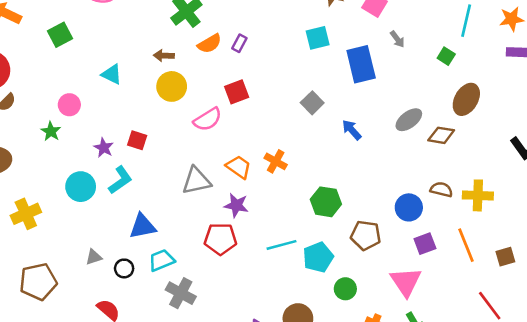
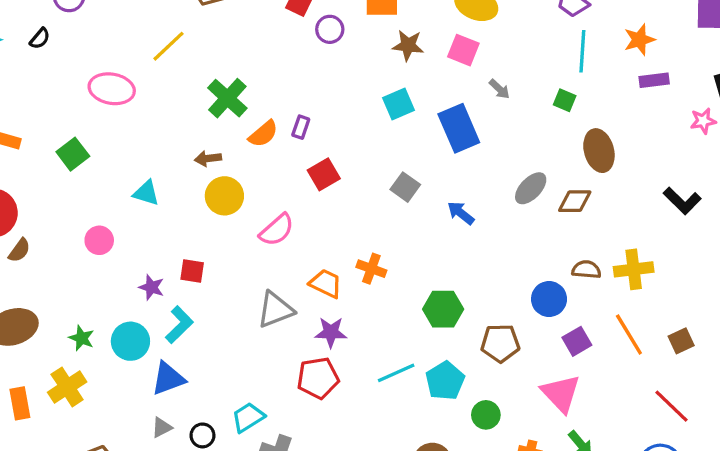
red square: (237, 92) -> (324, 174), moved
brown ellipse: (466, 99) -> (599, 151), turned -36
green star: (51, 131) -> (82, 338), moved
blue triangle: (143, 226) -> (168, 379), moved

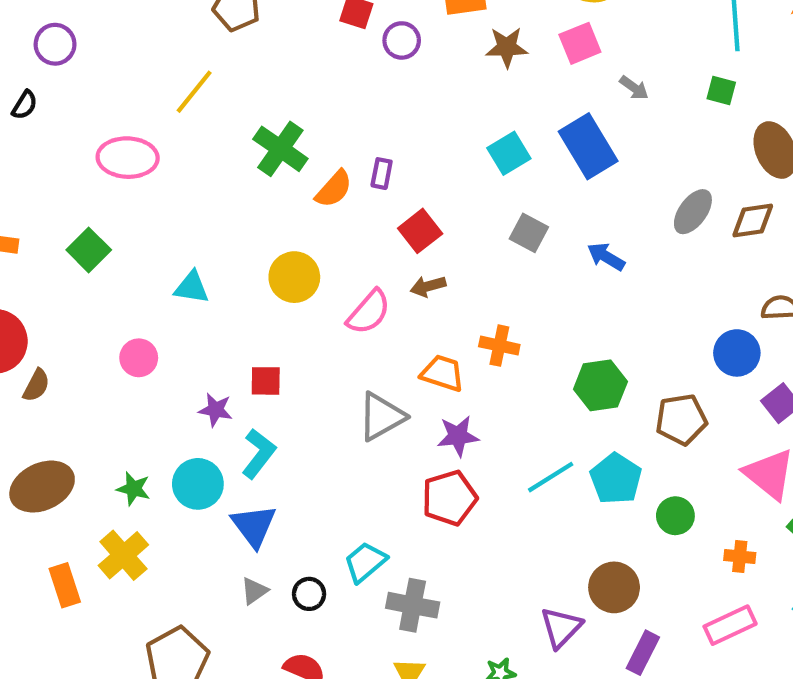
pink square: (463, 50) -> (580, 43), turned -36
cyan square: (398, 104) -> (509, 153), moved
brown arrow: (208, 158) -> (428, 286), moved
blue triangle: (168, 379) -> (254, 526), turned -39

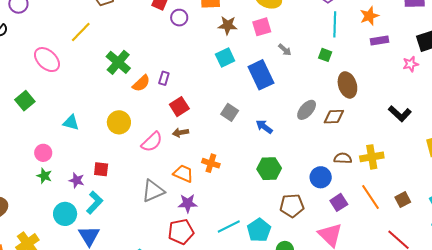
cyan square: (509, 153) -> (225, 57), moved
pink ellipse: (128, 158) -> (47, 60), turned 36
green hexagon: (600, 385) -> (269, 169), moved
green star: (133, 489) -> (44, 176), moved

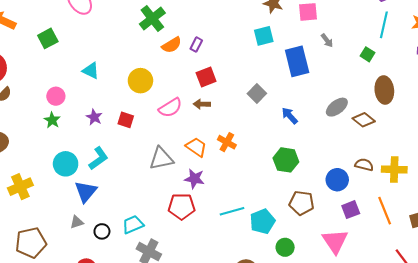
brown diamond: (334, 117) -> (364, 120), turned 30
red square: (101, 169) -> (126, 120), moved
purple star: (77, 180) -> (94, 117), moved

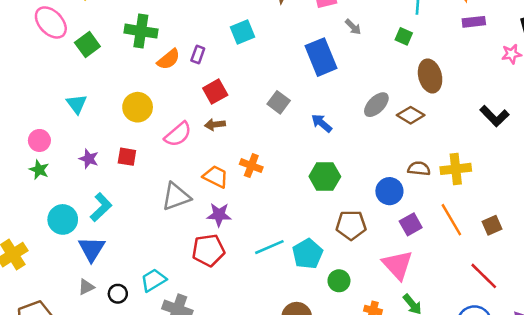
green cross: (152, 18) -> (141, 31), turned -35
cyan square: (264, 36) -> (243, 32), moved
green square: (48, 38) -> (87, 44), moved
cyan triangle: (91, 71) -> (77, 104), turned 36

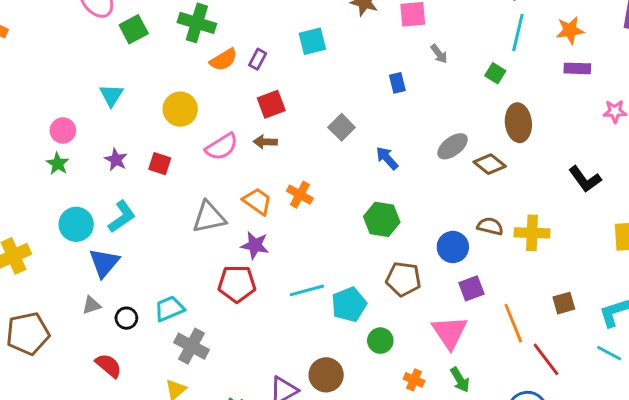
blue rectangle: (321, 57) -> (397, 83), size x0.5
orange line: (451, 220) -> (513, 323), moved

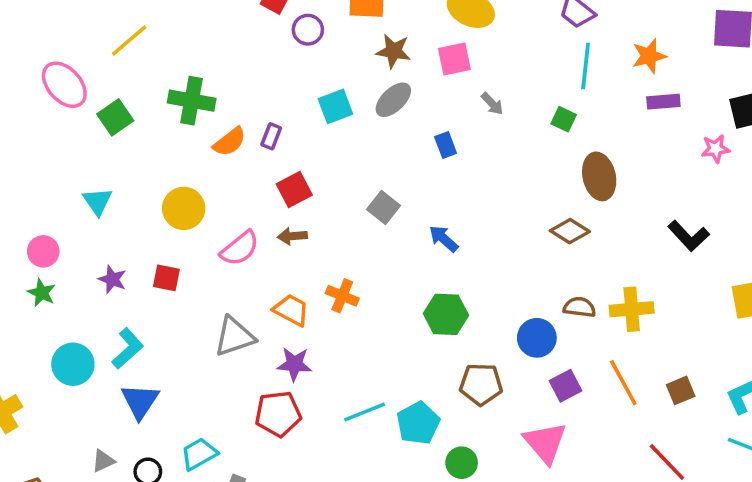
gray ellipse: (453, 146) -> (393, 100), moved
blue triangle: (104, 263) -> (140, 401), moved
orange line: (513, 323) -> (623, 383), moved

